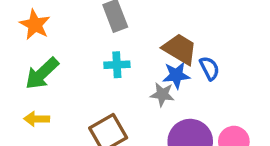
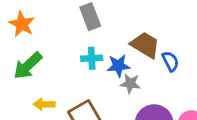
blue star: (176, 75) -> (118, 66), moved
yellow arrow: (37, 119) -> (44, 104), moved

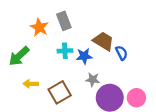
orange star: (22, 24) -> (39, 27), moved
gray star: (130, 84) -> (93, 80), moved

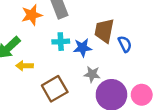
orange star: (39, 27) -> (32, 15), turned 30
brown trapezoid: (103, 41) -> (104, 31), turned -110
yellow arrow: (31, 84) -> (24, 66), moved

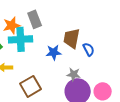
cyan cross: (61, 42) -> (21, 39), moved, size x1.6
gray star: (92, 74) -> (74, 74), moved

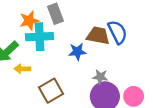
brown trapezoid: (72, 38) -> (98, 36), turned 90
blue semicircle: (89, 49) -> (118, 32), moved, size x1.5

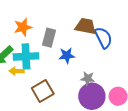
gray rectangle: (56, 14) -> (49, 38), moved, turned 36
brown trapezoid: (98, 36) -> (86, 26), moved
cyan cross: (40, 37) -> (26, 56), moved

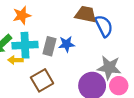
gray rectangle: (49, 38) -> (49, 46), moved
gray star: (88, 78) -> (109, 68), moved, size x1.6

